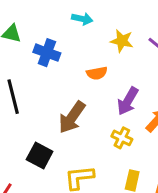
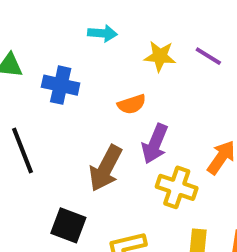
purple arrow: (128, 101) -> (155, 144), moved
yellow cross: (122, 138) -> (177, 187), size x1.4

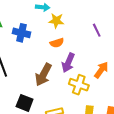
yellow star: (160, 56) -> (56, 21), moved
purple line: (208, 56) -> (97, 30), moved, turned 32

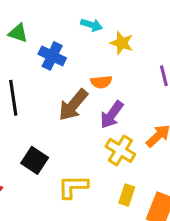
yellow star: (56, 21) -> (122, 43), moved
brown arrow: (43, 75) -> (73, 105), moved

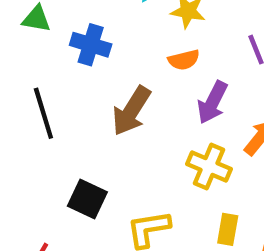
orange semicircle: (101, 82) -> (184, 60), moved
purple arrow: (112, 115) -> (212, 102), moved

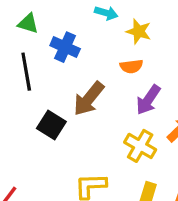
black line: (43, 113) -> (26, 72), moved
black square: (87, 199) -> (51, 125), moved

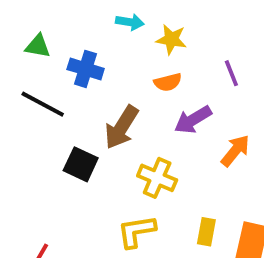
black line: (26, 72) -> (43, 104), turned -45
purple arrow: (148, 100) -> (193, 120), turned 32
yellow cross: (140, 146) -> (157, 178), moved

